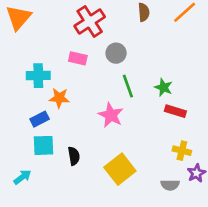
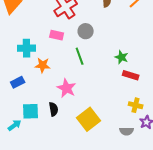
green line: (128, 86) -> (80, 56), moved
pink star: (111, 115) -> (67, 88), moved
blue rectangle: (40, 119) -> (18, 82), moved
cyan square: (44, 145) -> (31, 111), moved

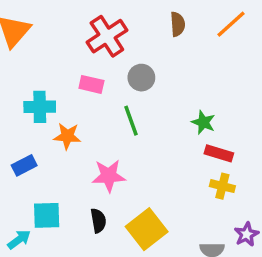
pink star: (67, 88) -> (109, 176), turned -30
yellow cross: (136, 105) -> (222, 186), moved
black semicircle: (54, 109) -> (98, 221), moved

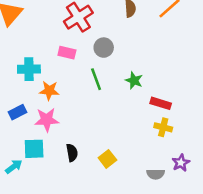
green star: (203, 122) -> (134, 80), moved
pink star: (109, 176) -> (47, 120), moved
yellow square: (147, 229) -> (107, 159), size x0.6

